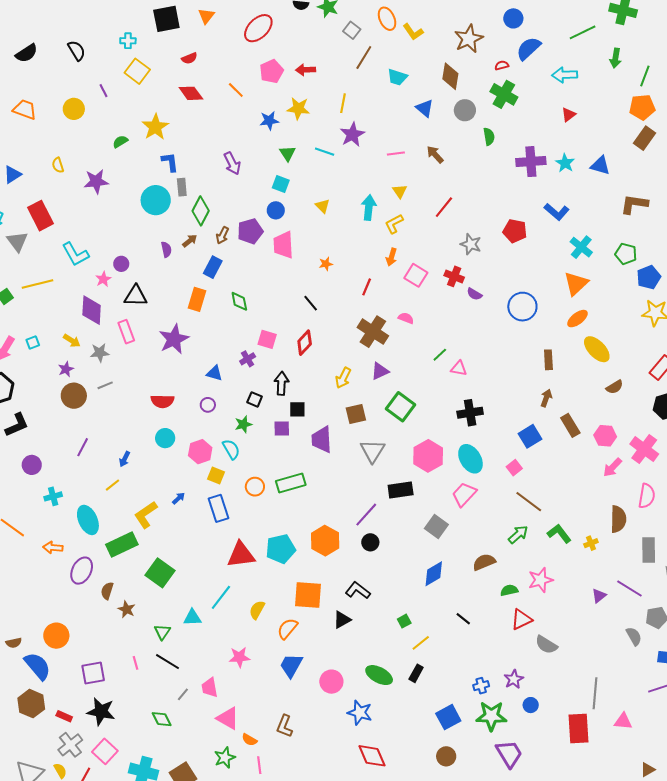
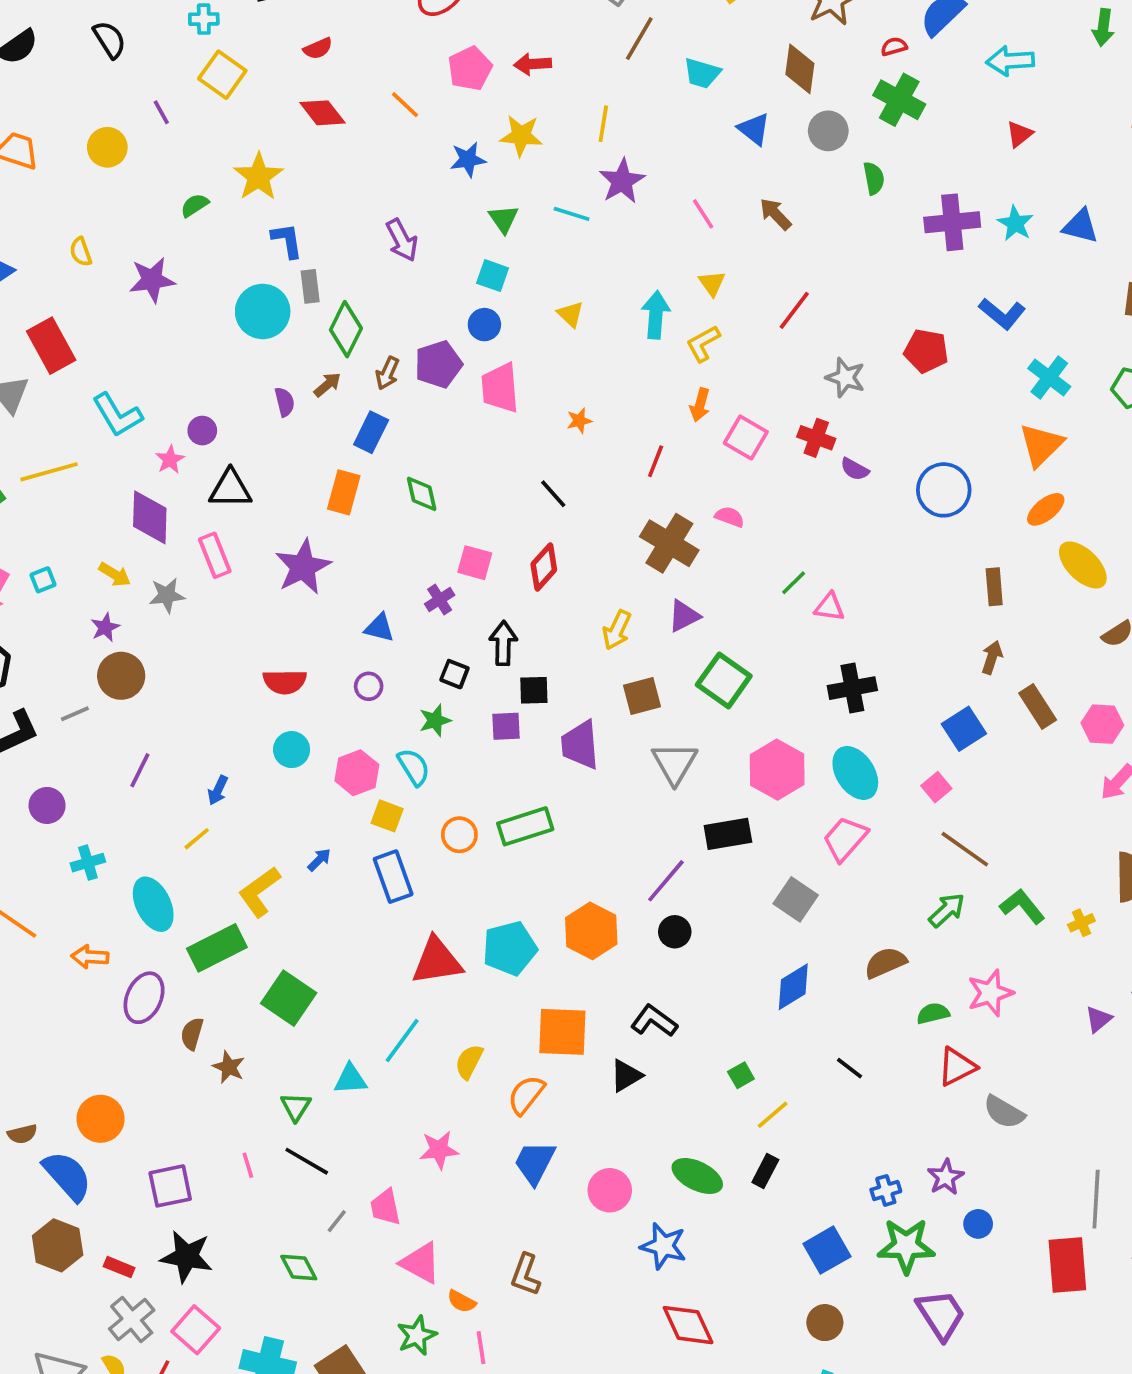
pink line: (396, 153) -> (703, 214), turned 66
gray line: (105, 385) -> (75, 714), moved

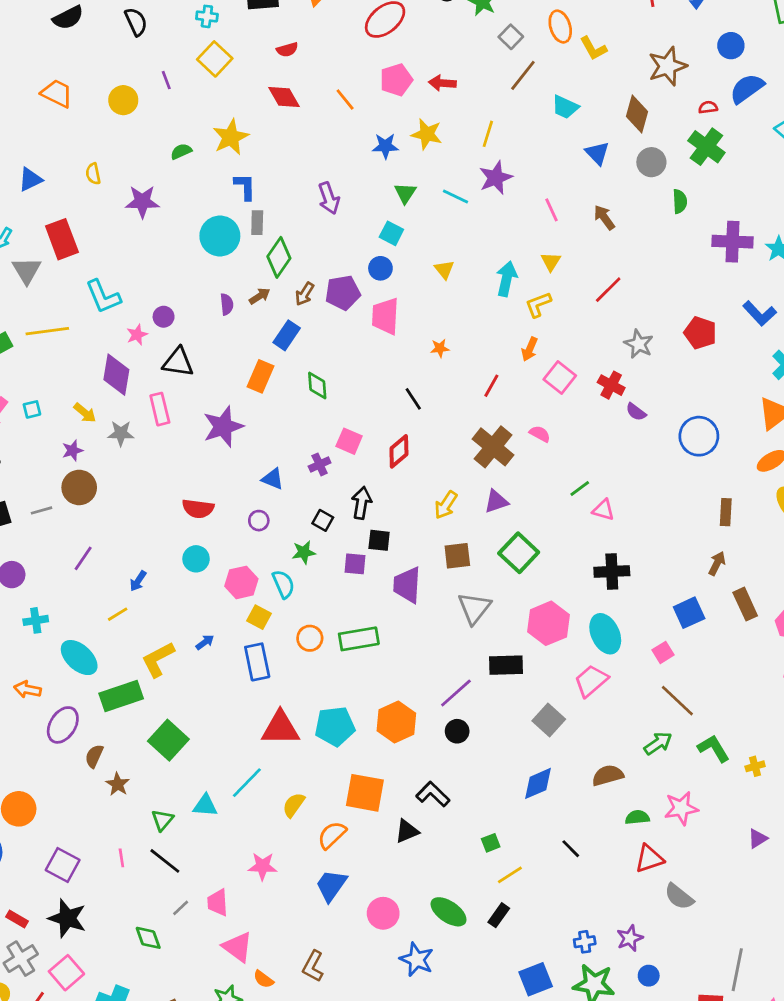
cyan ellipse: (153, 904) -> (79, 658), turned -30
purple square: (170, 1186) -> (63, 865), turned 32

